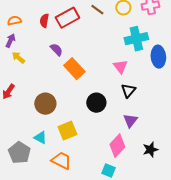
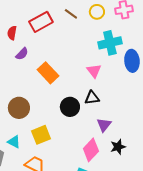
red semicircle: (44, 21) -> (12, 33), moved
purple semicircle: (56, 50) -> (22, 54), moved, turned 88
black triangle: (128, 91) -> (92, 98), moved, turned 42
black star: (150, 150) -> (118, 147), moved

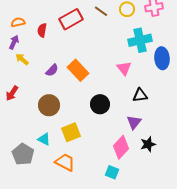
purple semicircle: (22, 54) -> (52, 70), moved
black triangle: (92, 98) -> (140, 95), moved

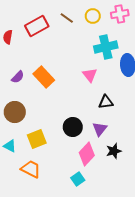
black circle: (100, 104) -> (73, 127), moved
cyan square: (112, 172) -> (78, 179), turned 32

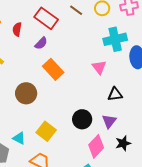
red rectangle: (37, 26) -> (46, 18), turned 65
purple semicircle: (18, 77) -> (41, 43), moved
brown circle: (15, 112) -> (26, 93), moved
yellow square: (37, 139) -> (46, 131), turned -30

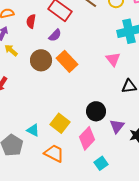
brown circle: (26, 93) -> (41, 60), moved
purple triangle: (109, 121) -> (117, 126), moved
pink diamond: (96, 146) -> (87, 138), moved

